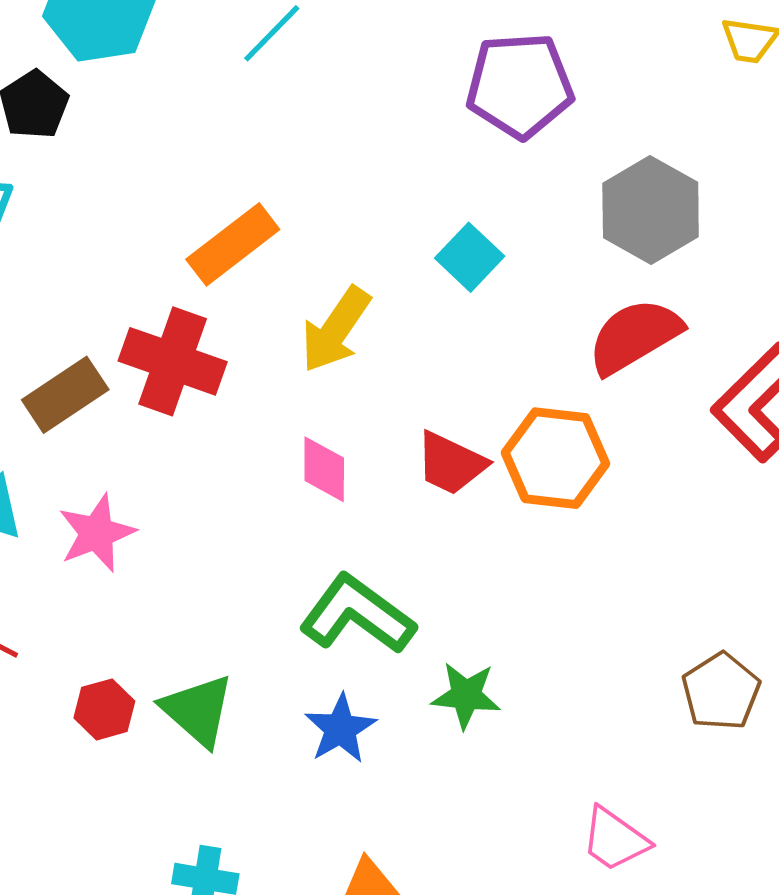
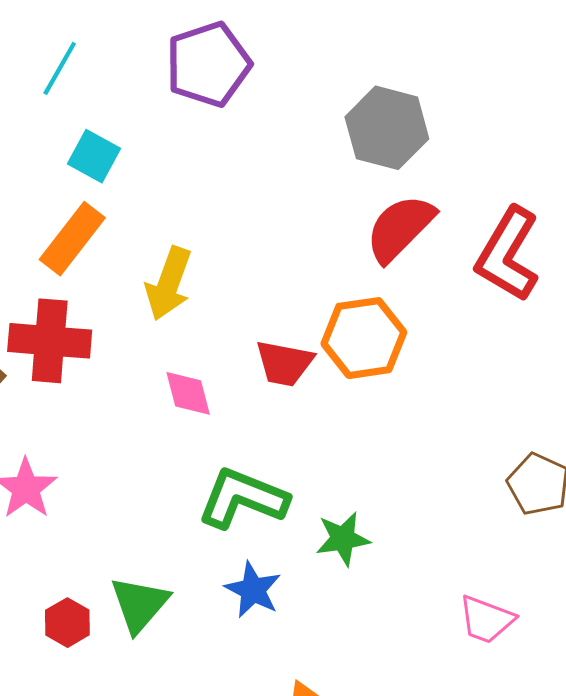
purple pentagon: (520, 86) -> (208, 64), moved
cyan square: (470, 257) -> (94, 156), moved
green triangle: (198, 710) -> (139, 604), turned 44

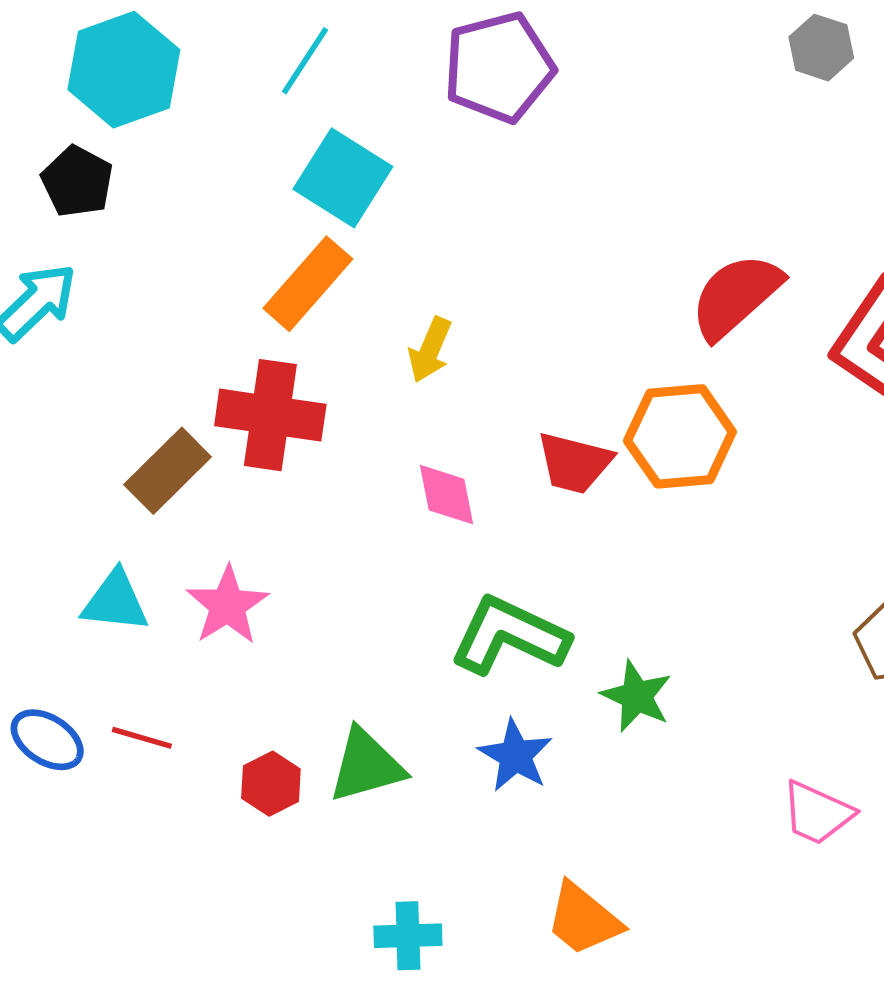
gray hexagon: (387, 128) -> (821, 48), moved, size x0.6
cyan square: (94, 156) -> (343, 178), size x1.4
yellow arrow: (169, 284) -> (430, 350), size x0.7
green star: (343, 539) -> (637, 696), turned 30
green triangle: (139, 604) -> (366, 766), turned 30

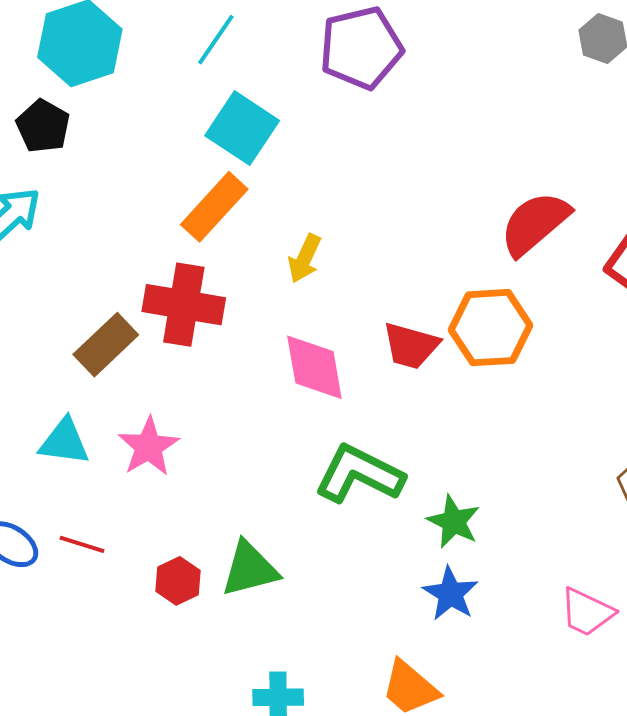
pink diamond: (446, 495) -> (314, 367), size x1.4
blue star: (515, 756) -> (450, 594), moved

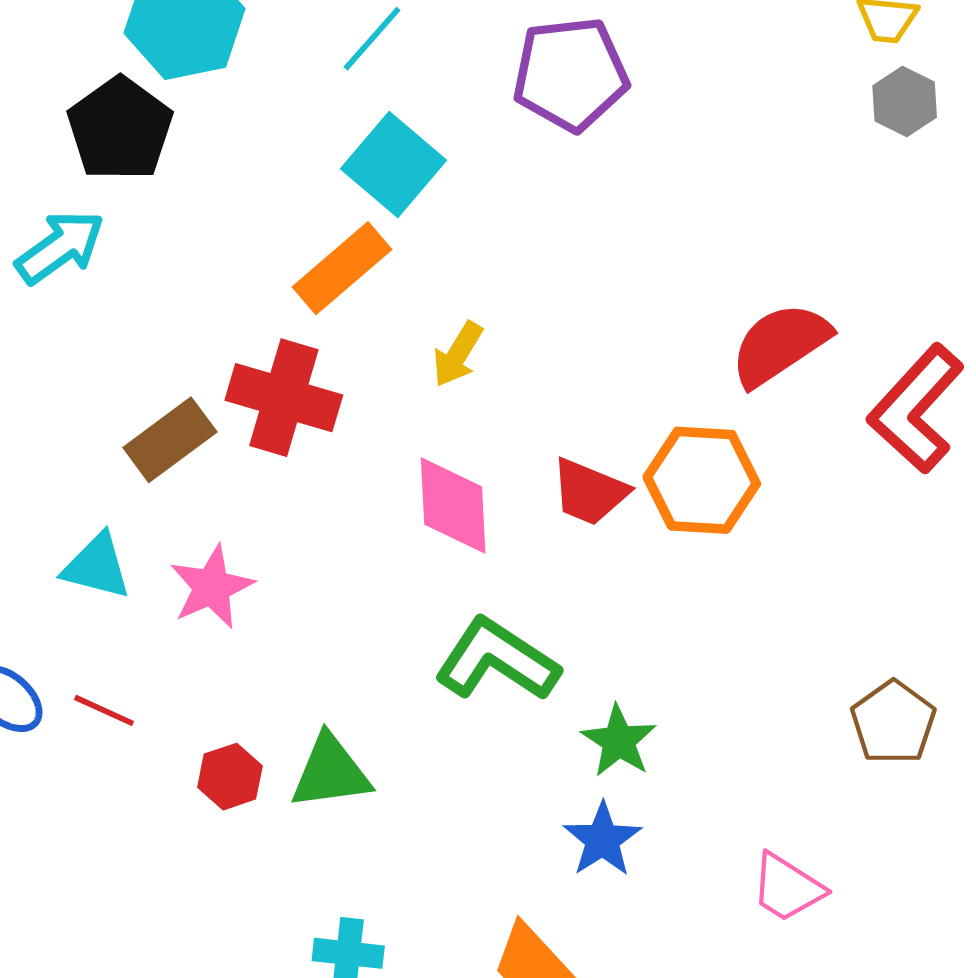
black pentagon: (43, 126) -> (120, 129), size x1.4

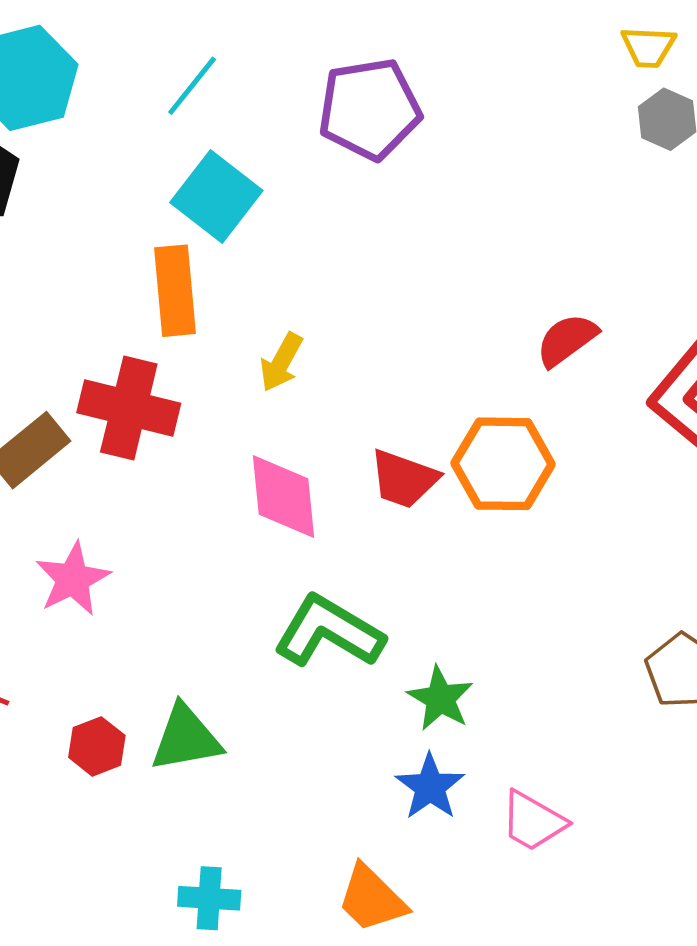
orange rectangle: (342, 268) -> (175, 291), turned -52
red semicircle: (780, 344) -> (567, 340), size x0.7
pink trapezoid: (787, 888) -> (533, 821), moved

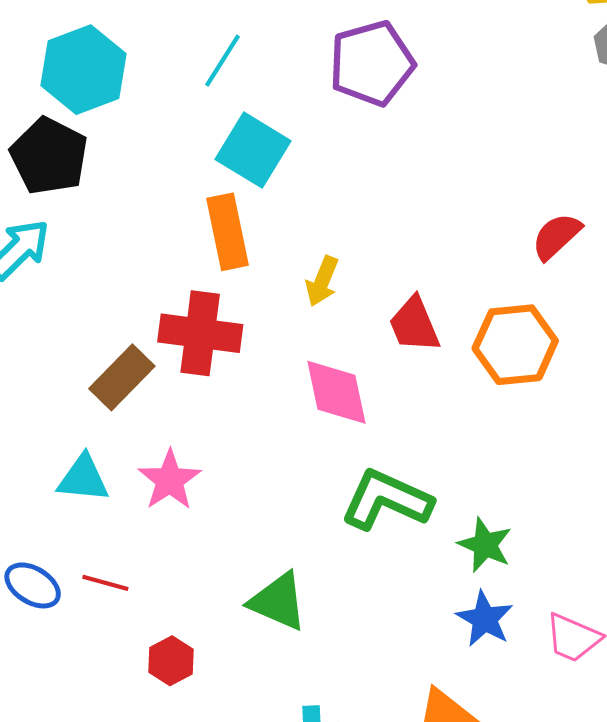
red trapezoid: (404, 479) -> (414, 325), moved, turned 54
green triangle: (186, 738) -> (278, 601), turned 40
red hexagon: (97, 746) -> (171, 661), moved

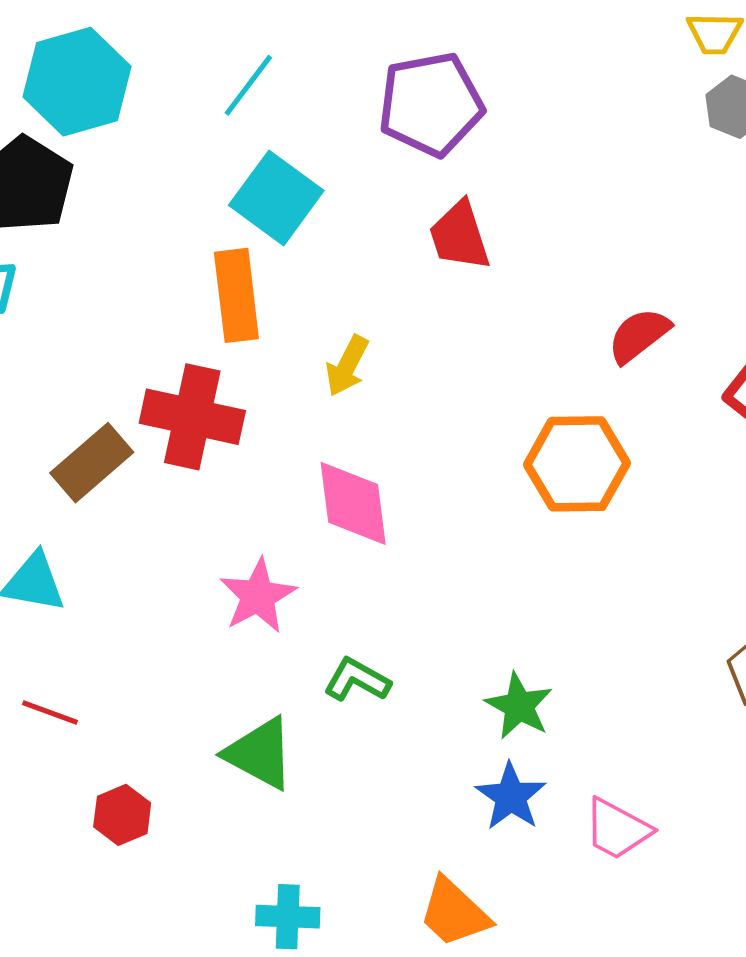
red trapezoid: (414, 325) -> (460, 236), moved
pink star: (170, 480) -> (258, 596), moved
green L-shape: (387, 500) -> (357, 680), moved, size x0.6

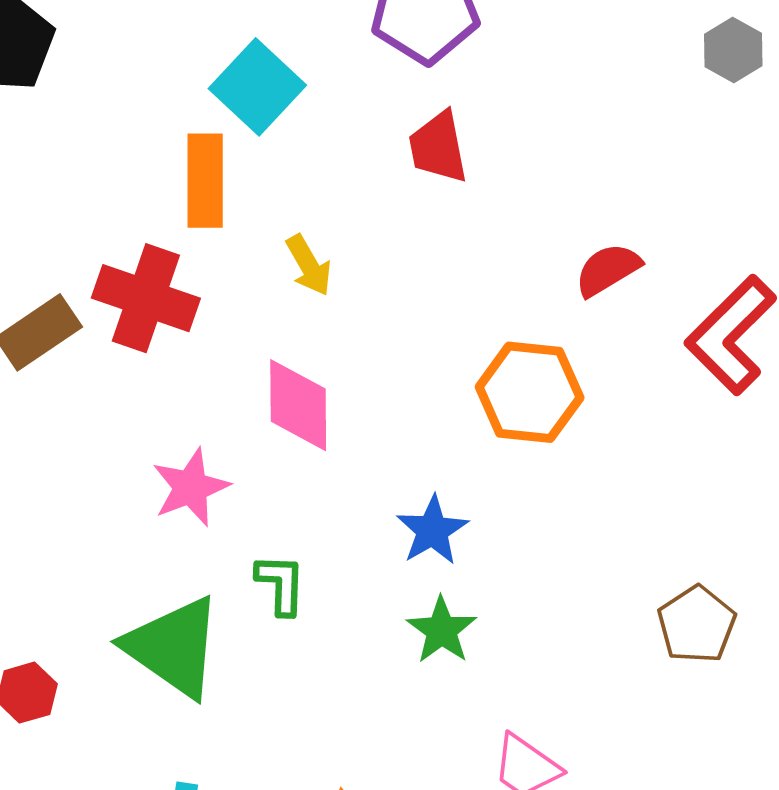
yellow arrow: (347, 366) -> (309, 265), turned -64
green L-shape: (357, 680) -> (281, 584), turned 56
green triangle: (260, 753) -> (173, 647), size x1.4
blue star: (511, 797) -> (432, 530), moved

